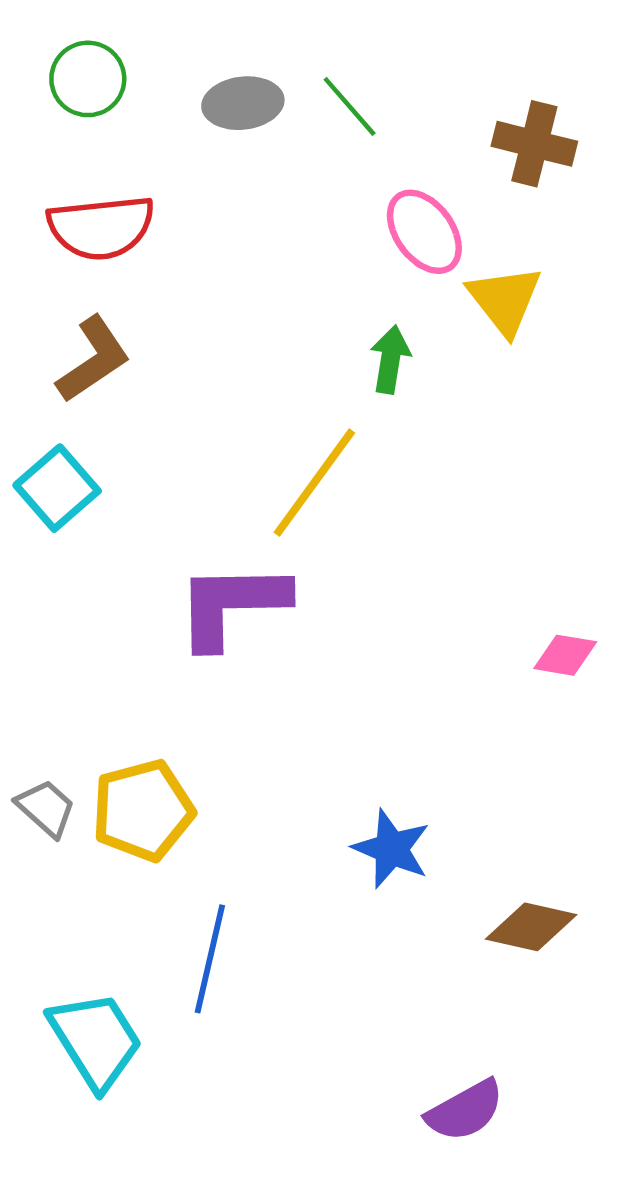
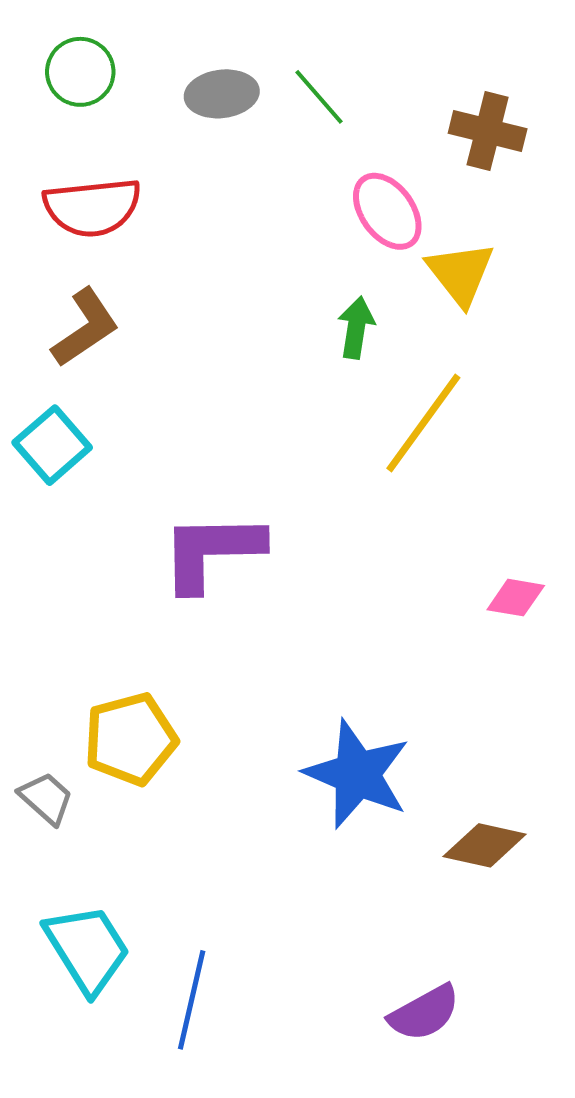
yellow line: (314, 483) -> (423, 423), moved
gray trapezoid: (46, 808) -> (46, 798), moved
blue star: (391, 849) -> (357, 774), size x1.5
blue line: (210, 959) -> (192, 1000), moved

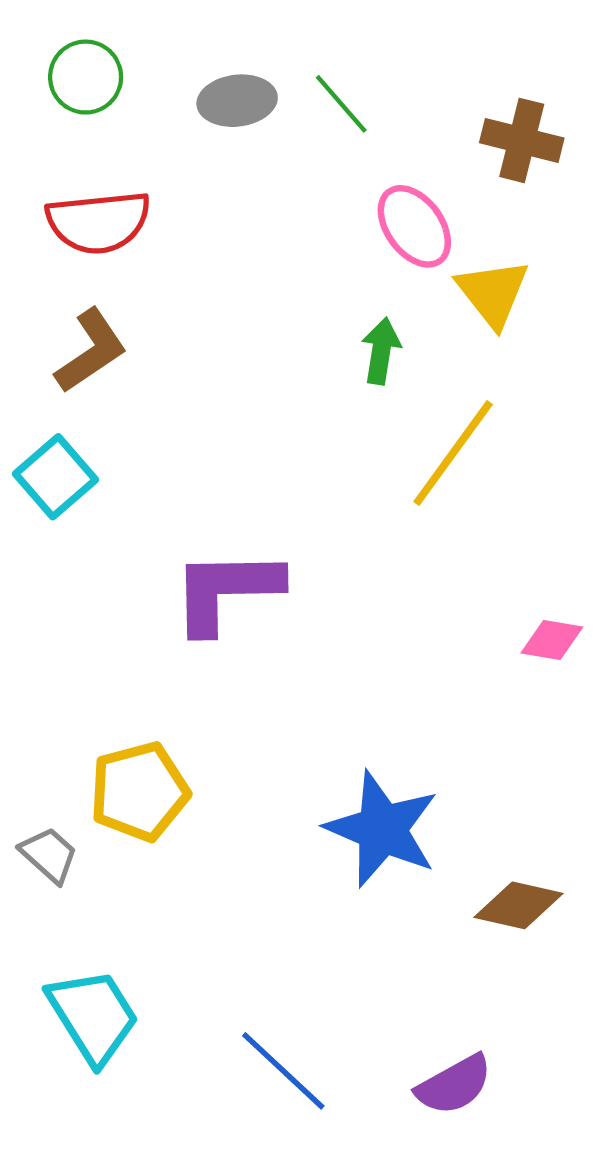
blue line: (192, 1000) -> (283, 1071), moved, turned -60

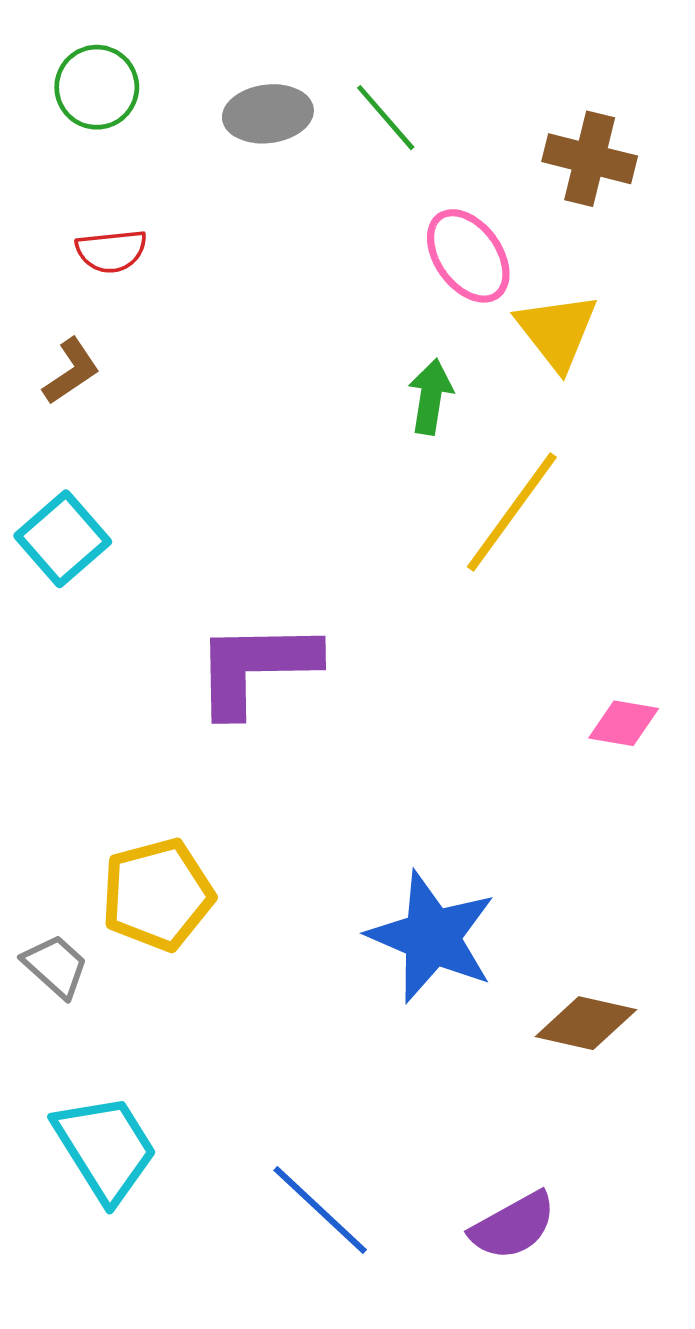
red semicircle: (98, 222) -> (111, 251), size x0.6
brown L-shape: (91, 351) -> (71, 371), moved, size x0.7

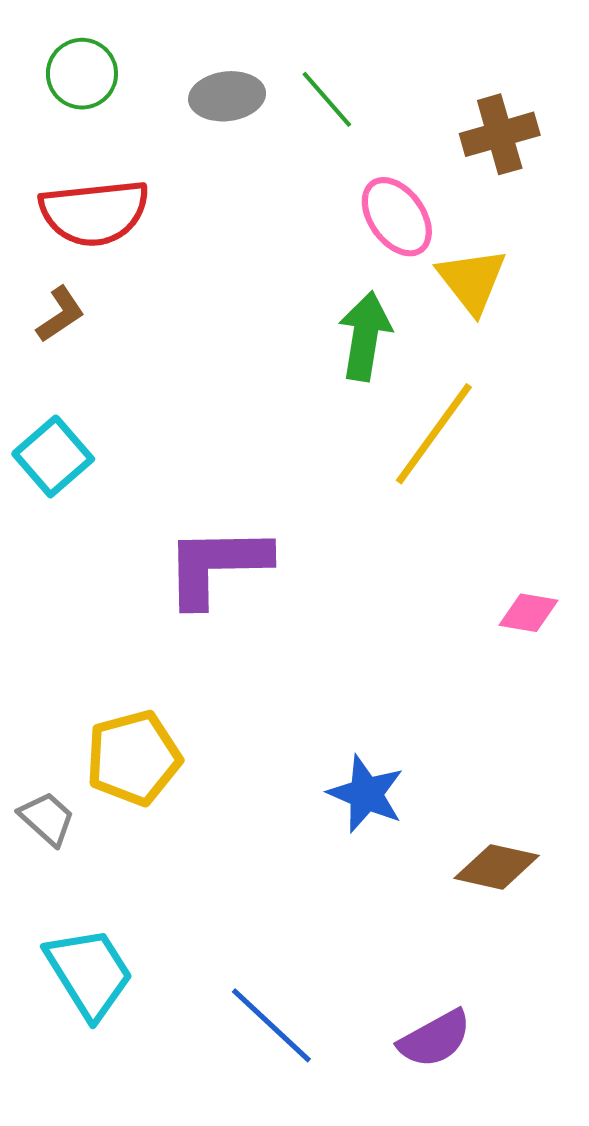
brown cross: (590, 159) -> (500, 134), turned -30
red semicircle: (111, 251) -> (94, 213), size x1.8
green arrow: (431, 397) -> (365, 336), size x1.4
blue star: (432, 937) -> (366, 794), size x0.7

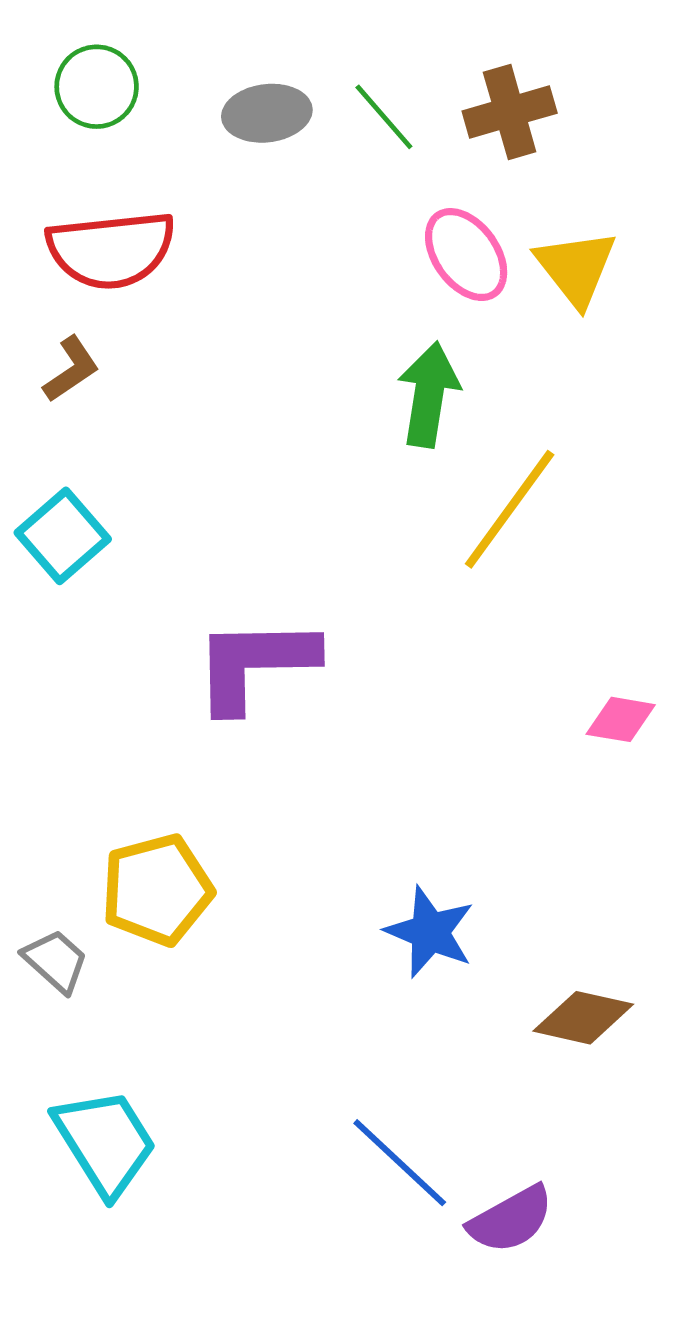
brown cross: (500, 134) -> (510, 112), moved
yellow triangle: (472, 280) -> (576, 268), moved
blue line: (271, 1025) -> (400, 1163), moved

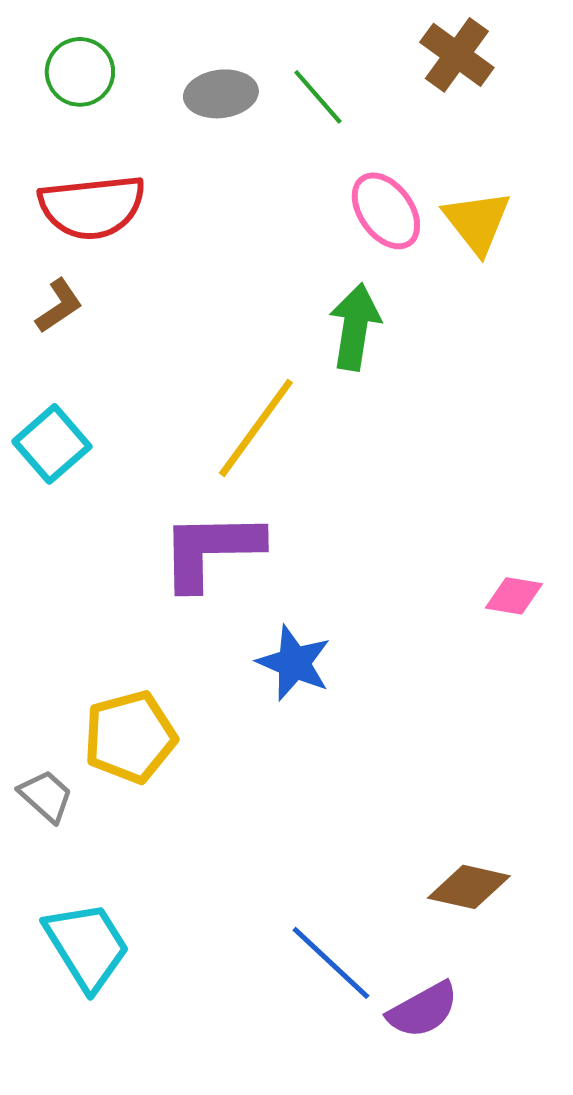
brown cross: (510, 112) -> (457, 55), moved, turned -38
yellow line: (510, 509) -> (256, 428), moved
blue star: (430, 932) -> (294, 663), moved
brown diamond: (583, 1018) -> (469, 887), moved

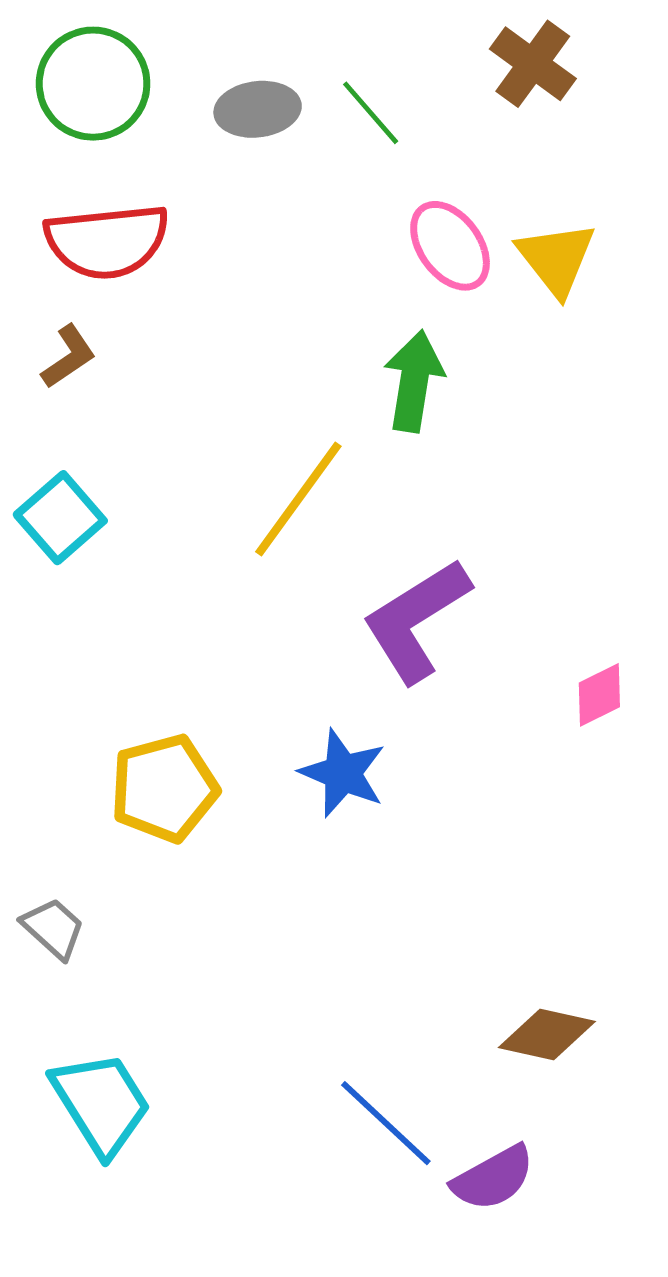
green circle: (80, 72) -> (93, 84), size x1.4
purple L-shape: (211, 550) -> (416, 620), moved, turned -31
pink diamond: (514, 596) -> (599, 695), turned -36
yellow pentagon: (130, 737) -> (164, 788), moved

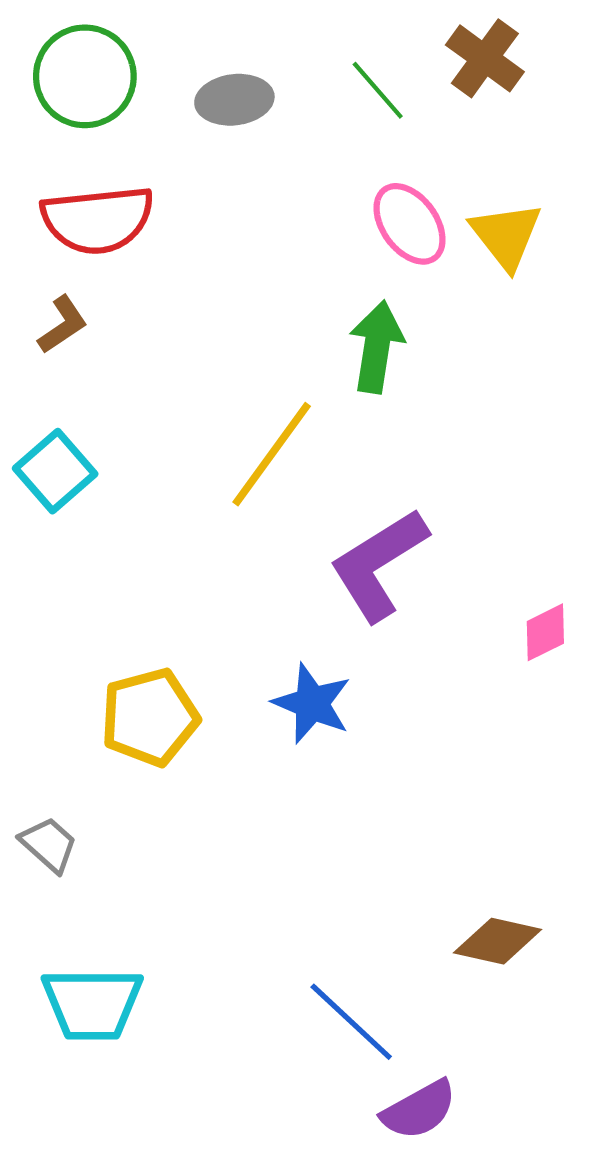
green line: (371, 113) -> (378, 90), moved
cyan trapezoid: (101, 1103) -> (92, 1004), turned 122
purple semicircle: (493, 1178) -> (419, 1110), moved

